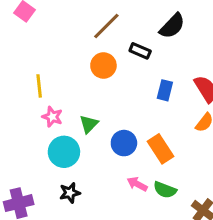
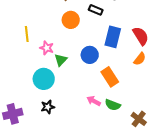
blue rectangle: (165, 90) -> (113, 37), size x1.5
pink star: (52, 117) -> (47, 48), moved
blue circle: (124, 143) -> (90, 55), moved

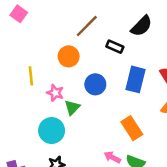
orange circle: (71, 20) -> (69, 56), moved
blue circle: (90, 55) -> (95, 84), moved

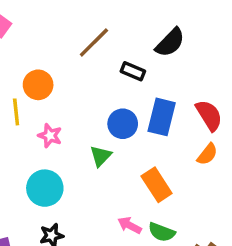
orange circle: (69, 56) -> (38, 85), moved
blue circle: (95, 84) -> (123, 124), moved
green triangle: (72, 107) -> (101, 156), moved

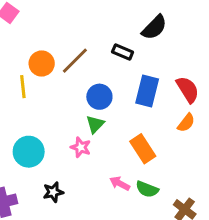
brown line: (94, 43) -> (75, 61), moved
blue circle: (123, 124) -> (99, 97), moved
pink star: (50, 136) -> (81, 147), moved
cyan circle: (45, 188) -> (29, 152), moved

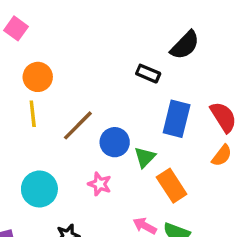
brown line: (75, 61) -> (78, 125), moved
orange circle: (42, 63) -> (38, 77), moved
blue circle: (99, 97) -> (115, 142), moved
green triangle: (95, 124) -> (145, 157), moved

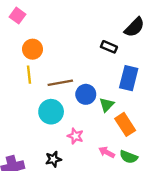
brown line: (78, 125) -> (60, 83), turned 35
pink star: (100, 184) -> (75, 136), moved
cyan circle: (39, 189) -> (51, 112), moved

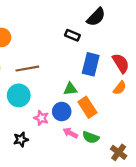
blue circle: (86, 94) -> (62, 112), moved
green triangle: (107, 105) -> (70, 89), turned 40

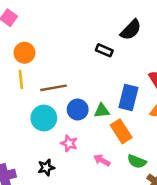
blue rectangle: (91, 64) -> (128, 97), moved
blue circle: (62, 112) -> (78, 110), moved
green semicircle: (91, 137) -> (137, 161), moved

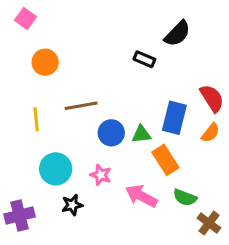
yellow line: (21, 79) -> (36, 119), moved
cyan circle: (44, 118) -> (56, 169), moved
pink arrow: (102, 160) -> (141, 196), size x1.5

